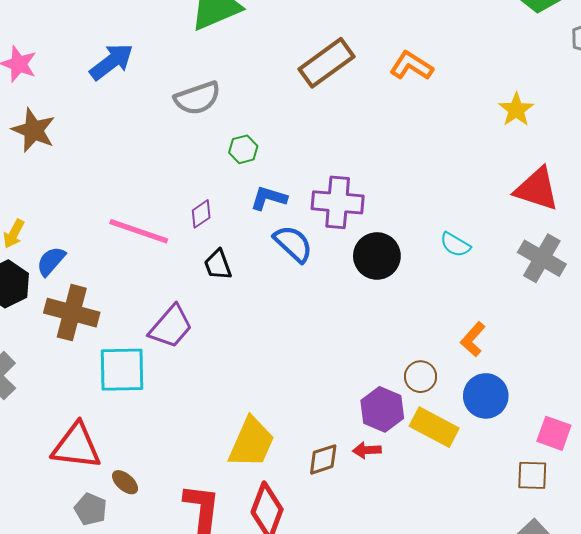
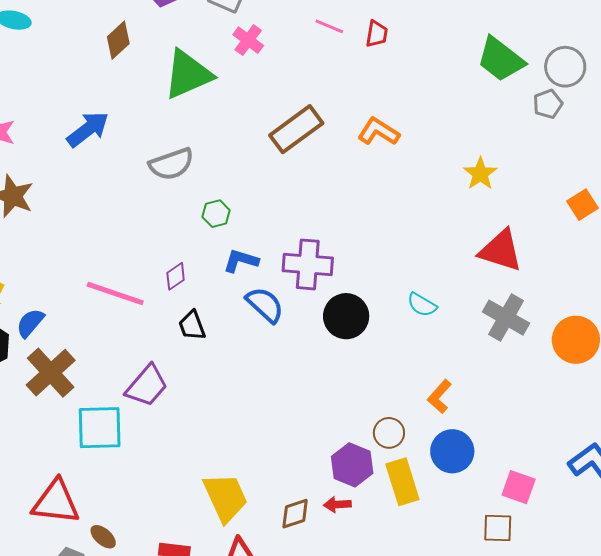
brown cross: (72, 313) -> (51, 373), turned 33
yellow rectangle: (434, 427) -> (402, 482), turned 45
yellow trapezoid: (251, 442) -> (225, 498), turned -48

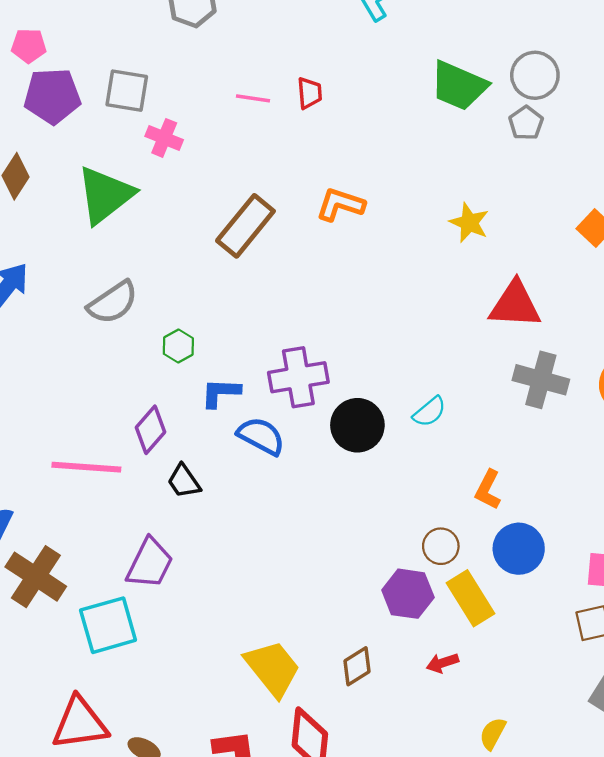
purple diamond: (176, 276) -> (150, 430), size x1.4
cyan semicircle: (422, 305) -> (430, 412), moved, turned -56
red arrow: (337, 504) -> (442, 663), moved

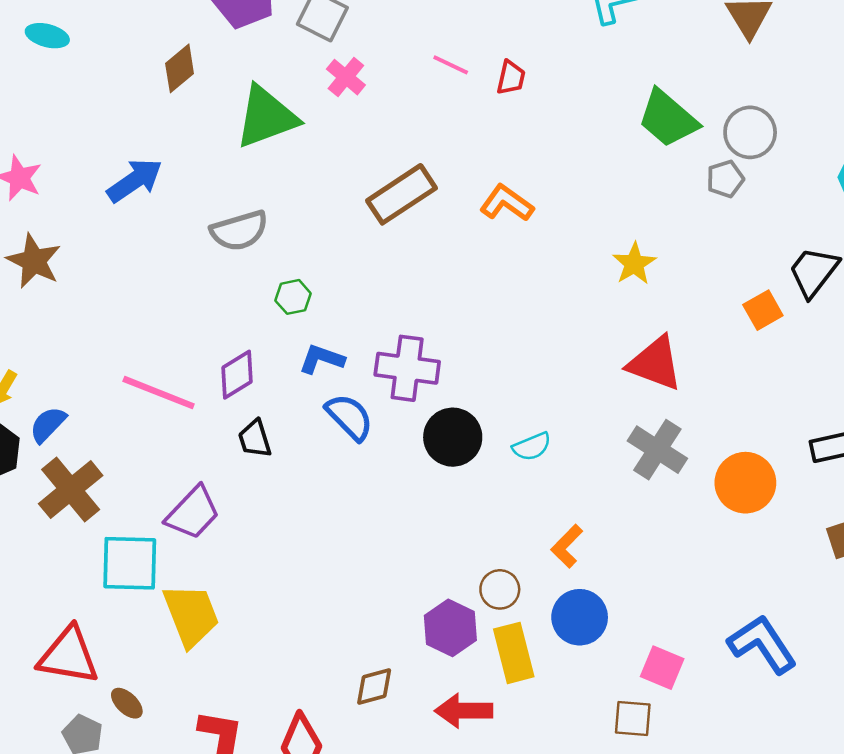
red arrow: (442, 663) -> (464, 711), size x1.6
yellow trapezoid: (273, 668) -> (191, 615), moved

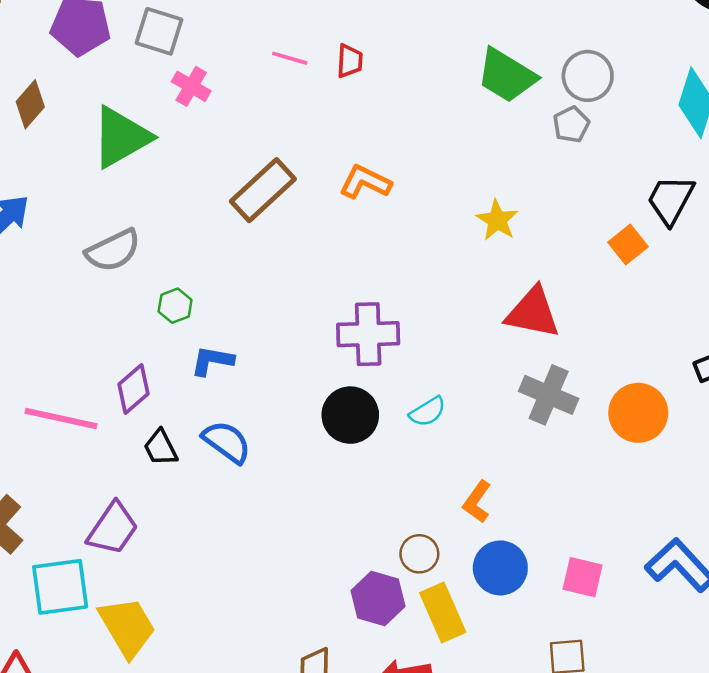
purple cross: (407, 368) -> (368, 334), moved
blue semicircle: (349, 417) -> (227, 442), moved
pink square: (662, 668) -> (583, 577), moved

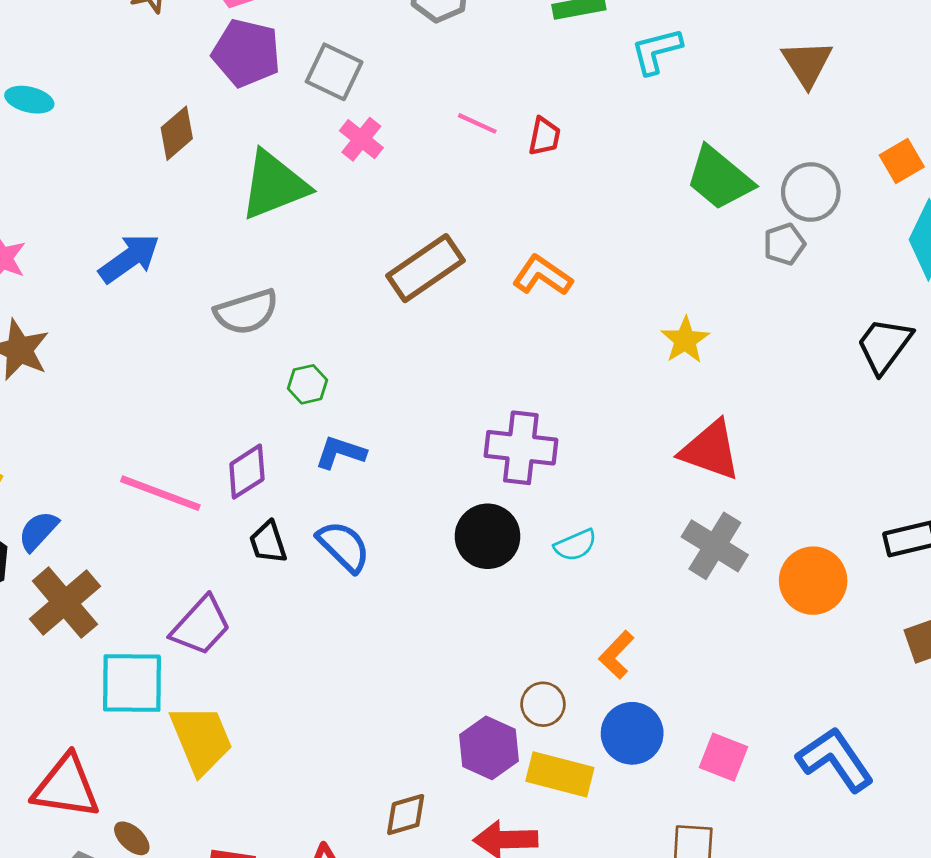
orange square: (628, 244) -> (902, 161), moved
yellow rectangle: (443, 613) -> (560, 774), turned -60

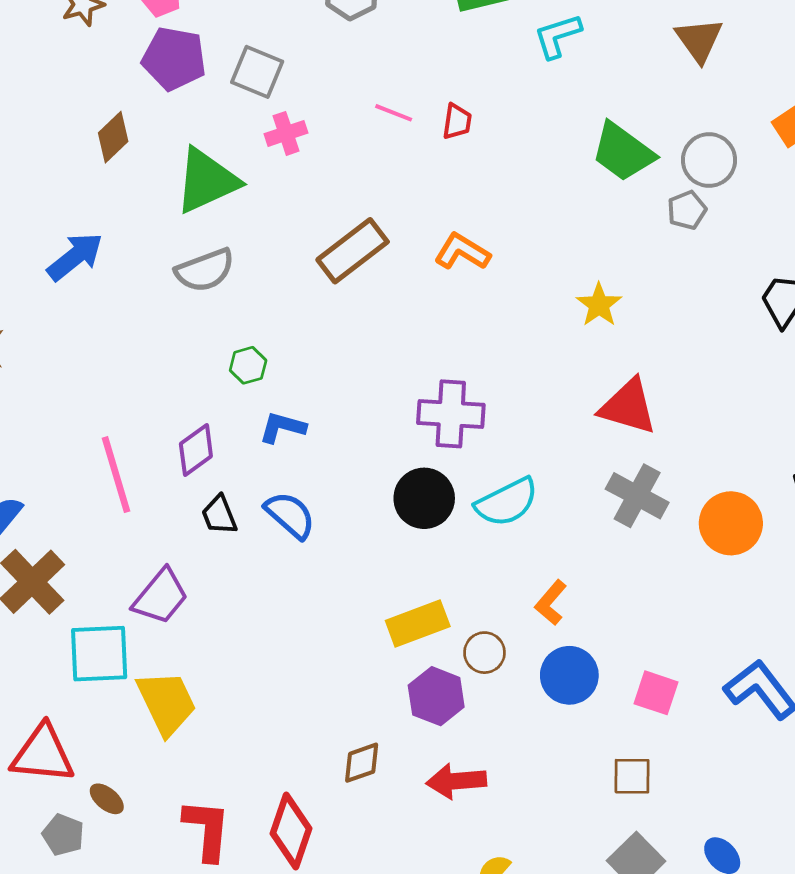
pink cross: (361, 139) -> (286, 133), turned 36
gray semicircle: (246, 312) -> (205, 270), moved
pink line: (160, 493) -> (116, 475), turned 56
cyan semicircle: (575, 545) -> (507, 502), size x1.6
yellow rectangle: (560, 774) -> (418, 624), moved, turned -32

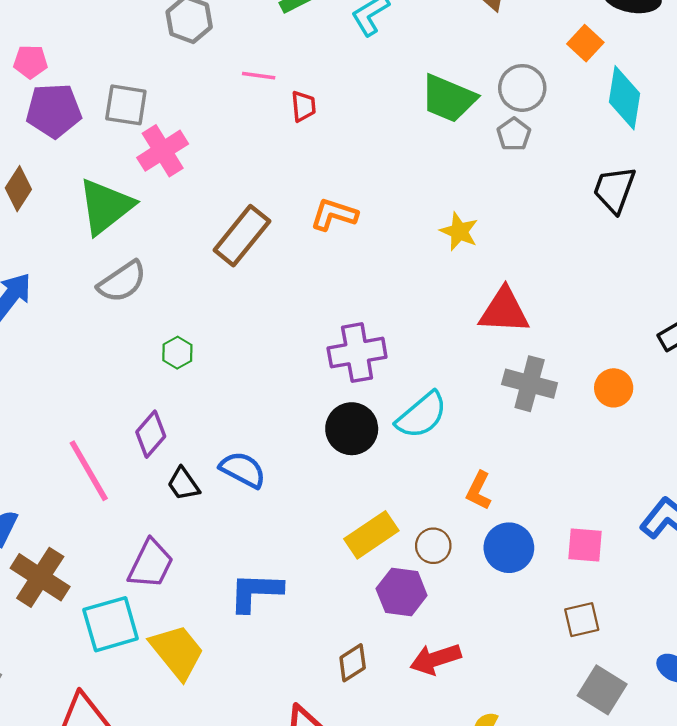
pink line: (394, 113) -> (259, 76), moved
pink cross: (286, 133) -> (163, 151), size x1.4
blue L-shape: (282, 427) -> (256, 592), moved, size x1.4
orange circle: (731, 523) -> (614, 388), size x0.7

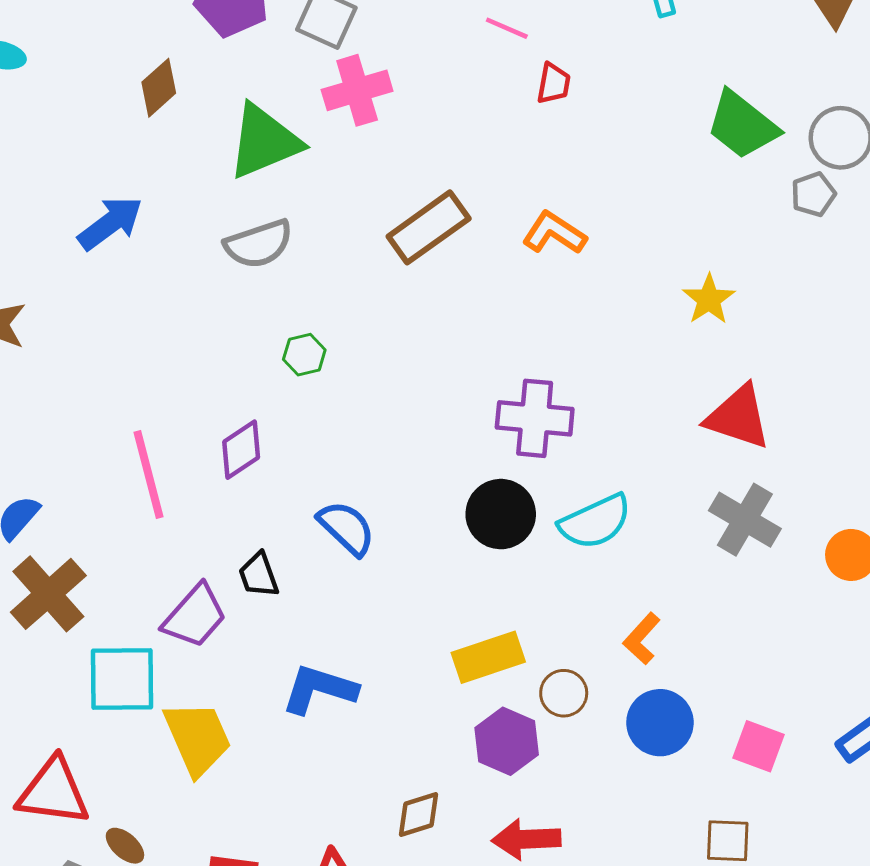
black trapezoid: (183, 484) -> (259, 575), moved

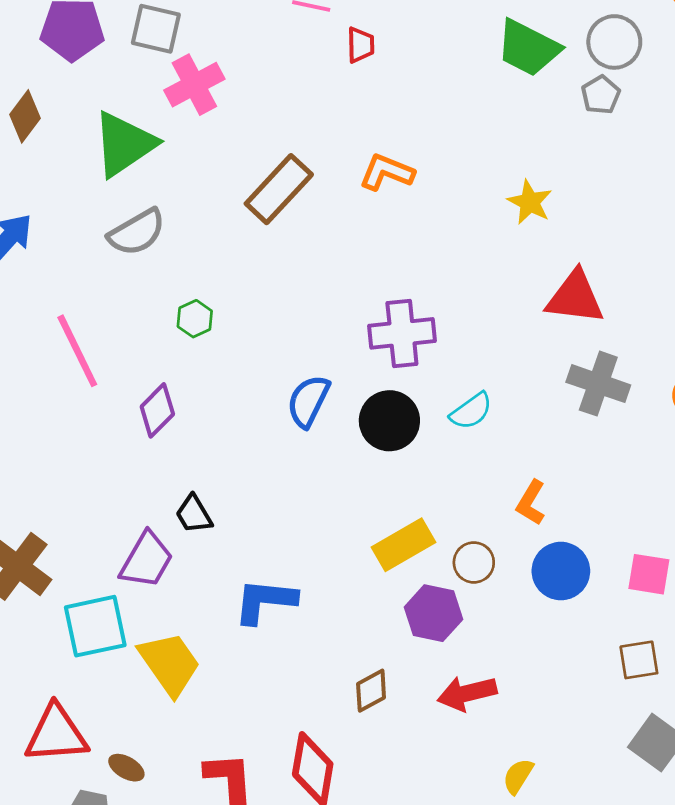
pink line: (149, 474) -> (77, 351), moved
cyan semicircle: (595, 522) -> (471, 411), size x0.7
blue semicircle: (346, 528) -> (308, 401), moved, turned -96

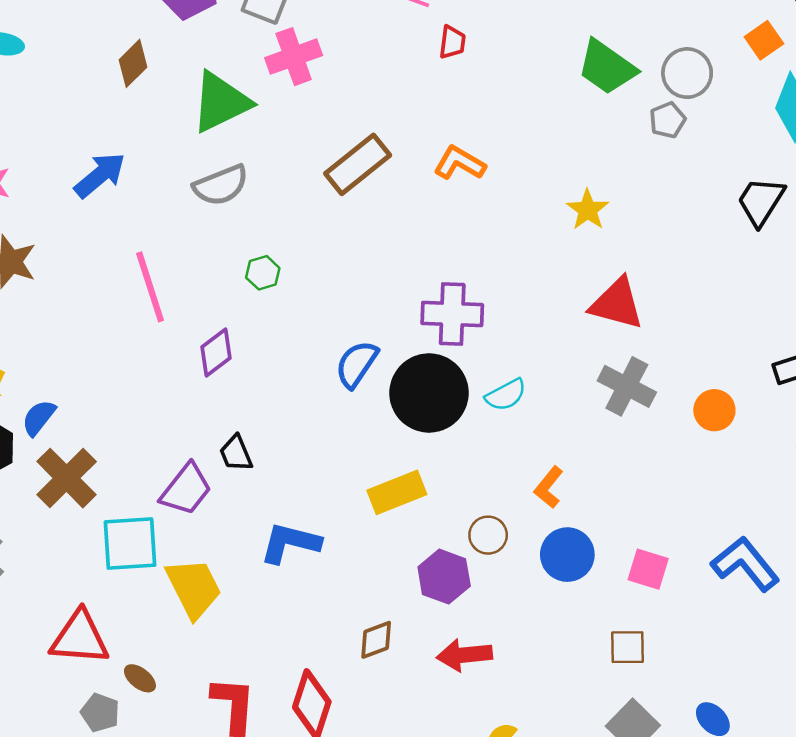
black circle: (389, 421) -> (429, 393), size x1.4
yellow rectangle: (403, 545) -> (397, 492), moved

